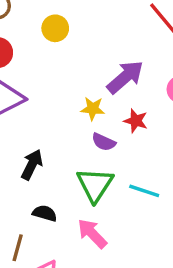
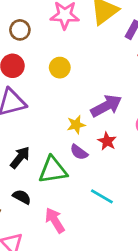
yellow circle: (55, 28) -> (60, 68), moved
yellow star: (93, 109) -> (76, 125), turned -30
green triangle: (95, 185) -> (53, 170), moved, turned 36

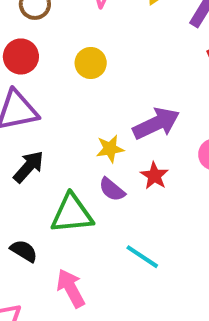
black arrow: (20, 157) -> (28, 167), moved

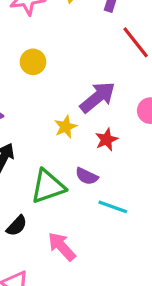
red star: (154, 176) -> (106, 140), turned 30
purple semicircle: (112, 189) -> (87, 176), moved
black semicircle: (24, 251) -> (17, 226), turned 115

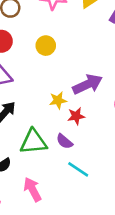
red star: (106, 140) -> (76, 116), moved

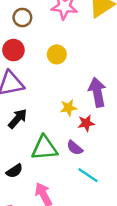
purple arrow: (88, 84) -> (97, 92), turned -76

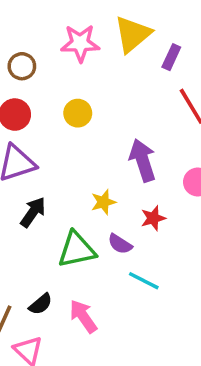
yellow star: (68, 108) -> (103, 202), moved
red star: (86, 123) -> (153, 218), moved
black semicircle: (14, 171) -> (41, 304), moved

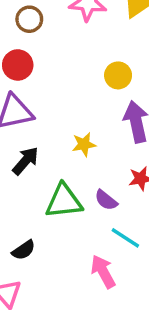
yellow circle: (78, 113) -> (118, 75), moved
yellow star: (103, 202) -> (84, 144), moved
pink arrow: (83, 316) -> (103, 272), moved

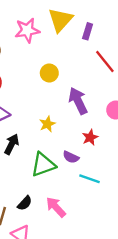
yellow circle: (118, 75) -> (49, 73), moved
pink arrow: (103, 272) -> (56, 207), moved

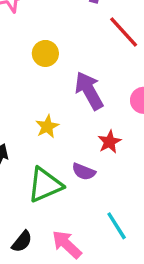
cyan line: (90, 179) -> (117, 226), moved, turned 42

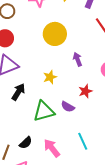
yellow circle: (45, 53) -> (55, 34), size x1.5
purple arrow: (89, 91) -> (78, 59), size x0.6

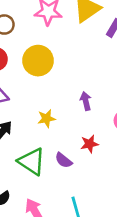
yellow circle: (55, 34) -> (38, 61), moved
green triangle: (44, 111) -> (32, 162), turned 40

